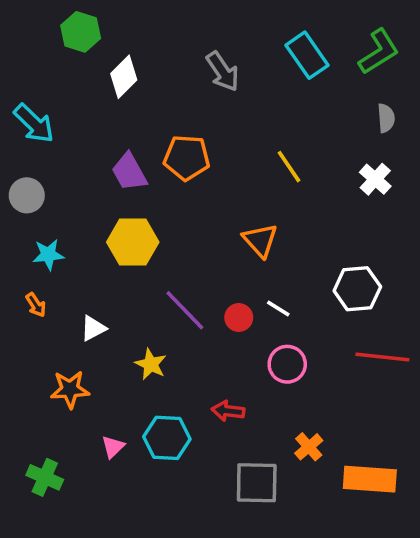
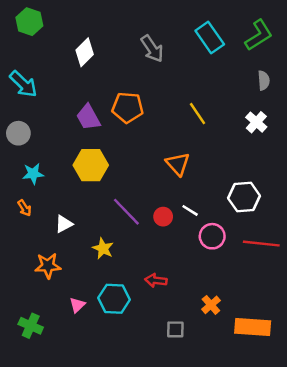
green hexagon: (81, 32) -> (29, 22), moved
pink circle: (287, 364) -> (212, 236), moved
gray square: (257, 483) -> (175, 329), size x0.6

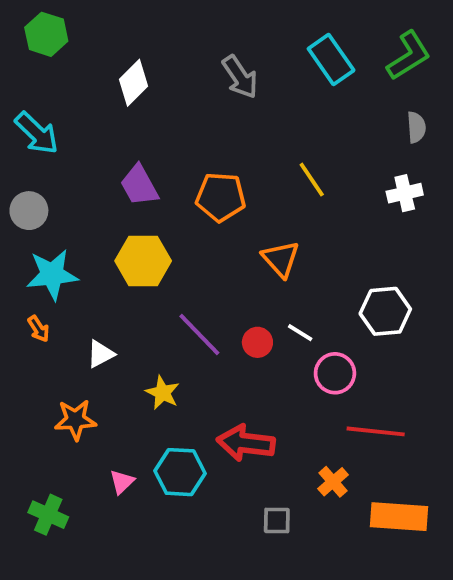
orange pentagon: (128, 107) -> (221, 197), moved
white cross: (256, 122) -> (405, 193), turned 35
cyan star: (33, 174) -> (52, 275), size x1.5
red line: (261, 244) -> (376, 431), moved
red arrow: (156, 280) -> (246, 443), size x1.6

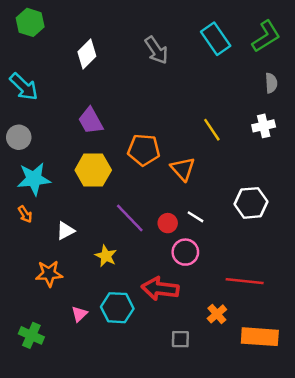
yellow line: (312, 180) -> (212, 130), moved
orange pentagon: (221, 197) -> (144, 150), moved
pink circle: (335, 373) -> (185, 252), moved

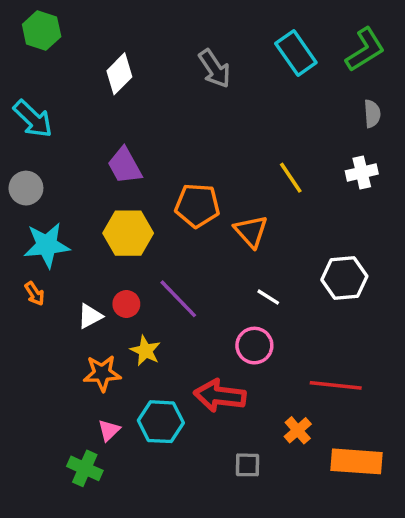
red circle: (168, 223) -> (126, 304), moved
orange star: (49, 274) -> (102, 373), moved
green cross: (31, 335) -> (85, 468), moved

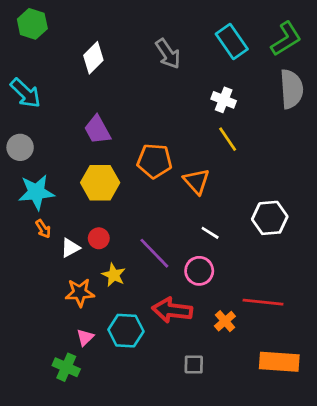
gray semicircle: (372, 114) -> (291, 89), size x1.8
white cross: (362, 172) -> (224, 100), moved, turned 35
orange arrow: (35, 294) -> (43, 229), moved
purple line: (178, 299) -> (154, 253), moved
orange cross: (298, 430) -> (225, 321), moved

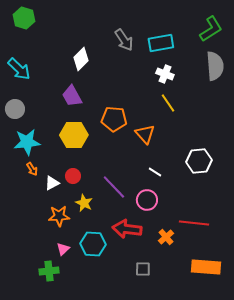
cyan rectangle: (232, 42) -> (161, 43), moved, turned -65
white diamond: (93, 58) -> (81, 59), moved
green cross: (66, 367) -> (49, 271), turned -30

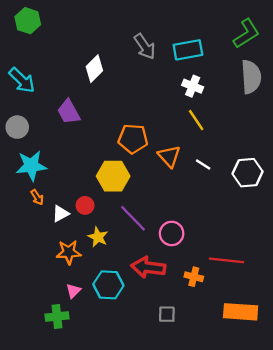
purple trapezoid: (72, 96) -> (69, 112), moved
yellow hexagon: (74, 135) -> (113, 176), moved
white hexagon: (199, 161) -> (248, 173), moved
white line: (155, 172) -> (203, 164), moved
orange cross: (166, 237) -> (194, 277), turned -35

